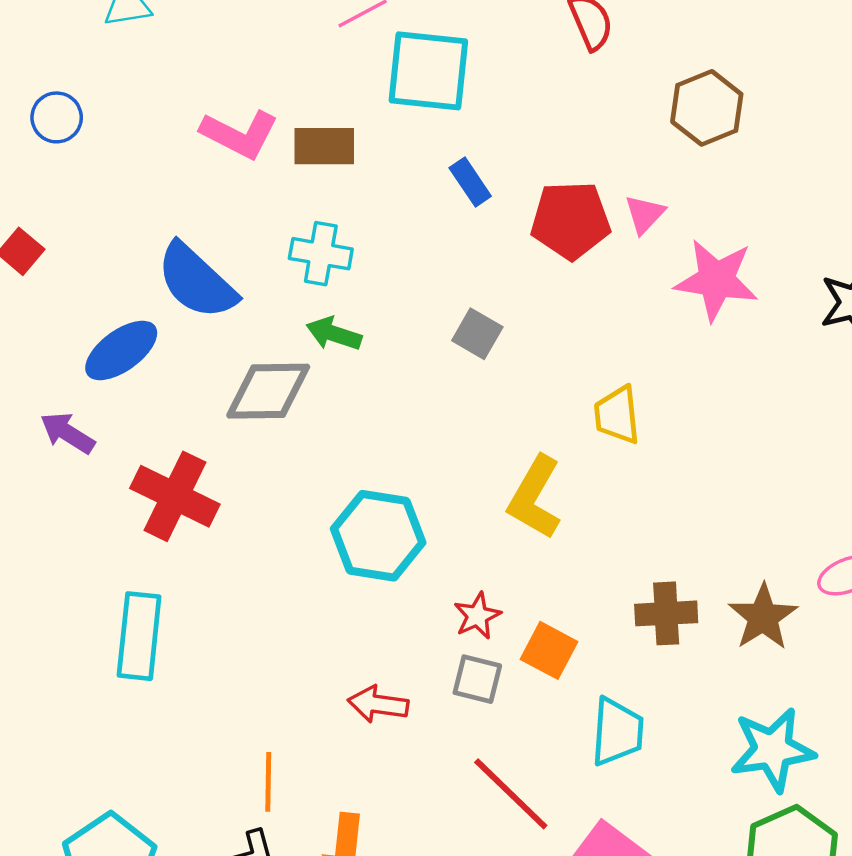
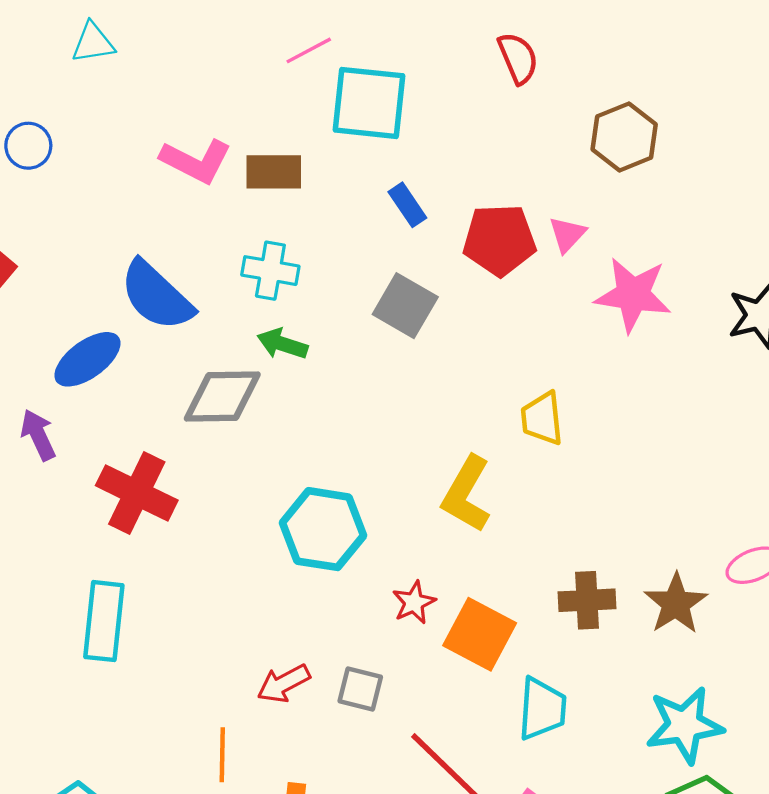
gray square: (477, 334) -> (405, 306), moved, size x1.4
purple arrow: (67, 433) -> (38, 435), turned 33
orange square: (549, 650) -> (480, 634), size x1.4
gray square: (477, 679) -> (360, 689), moved
red arrow: (378, 704) -> (284, 684), moved, turned -36

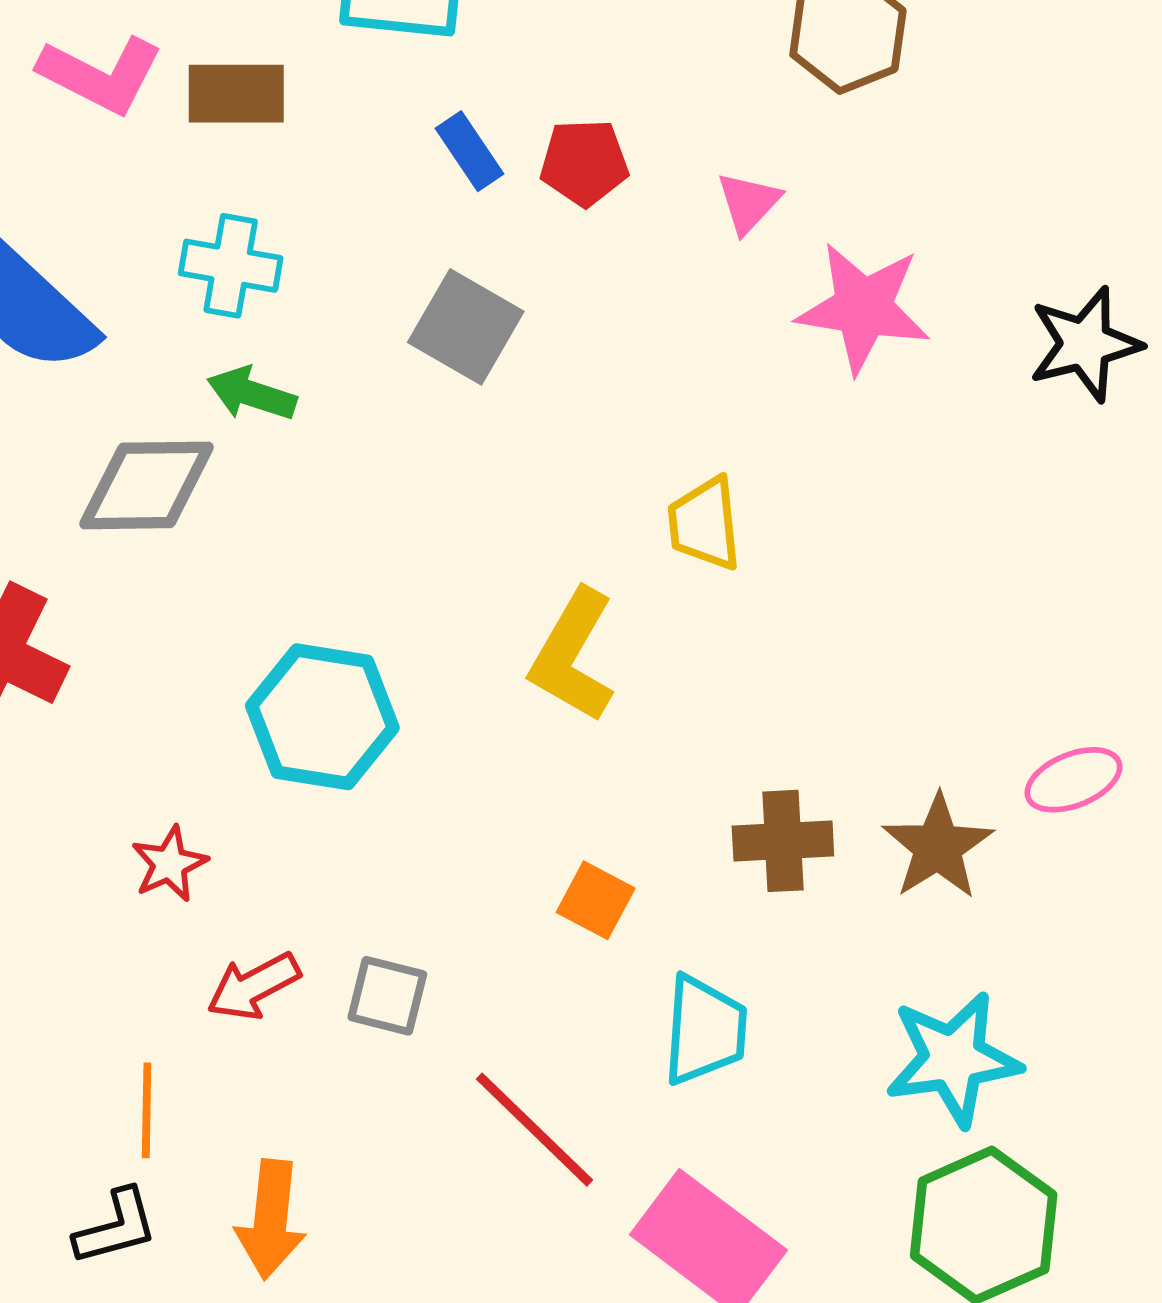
red pentagon: (499, 240) -> (584, 163), moved, size x0.7
red star: (414, 602) -> (169, 864), moved
orange square: (480, 634) -> (596, 900), size x0.6

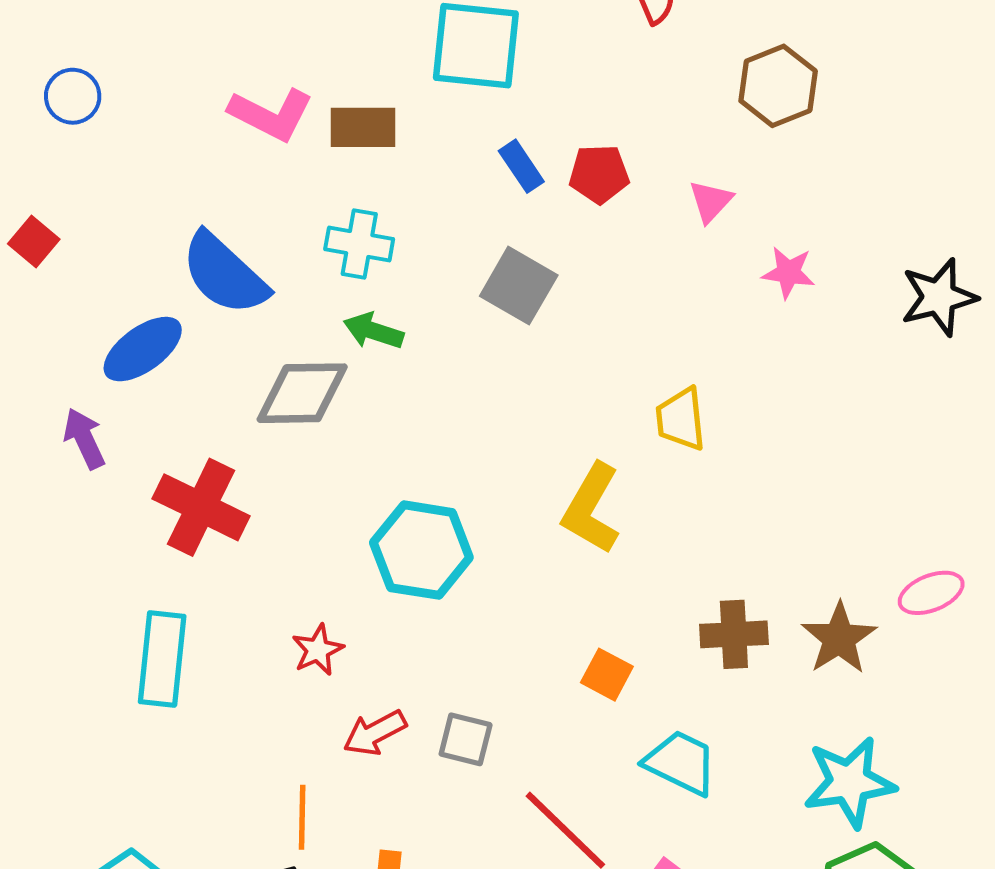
pink star: (863, 308) -> (788, 273), size x0.6
cyan trapezoid: (705, 1030) -> (681, 763), turned -68

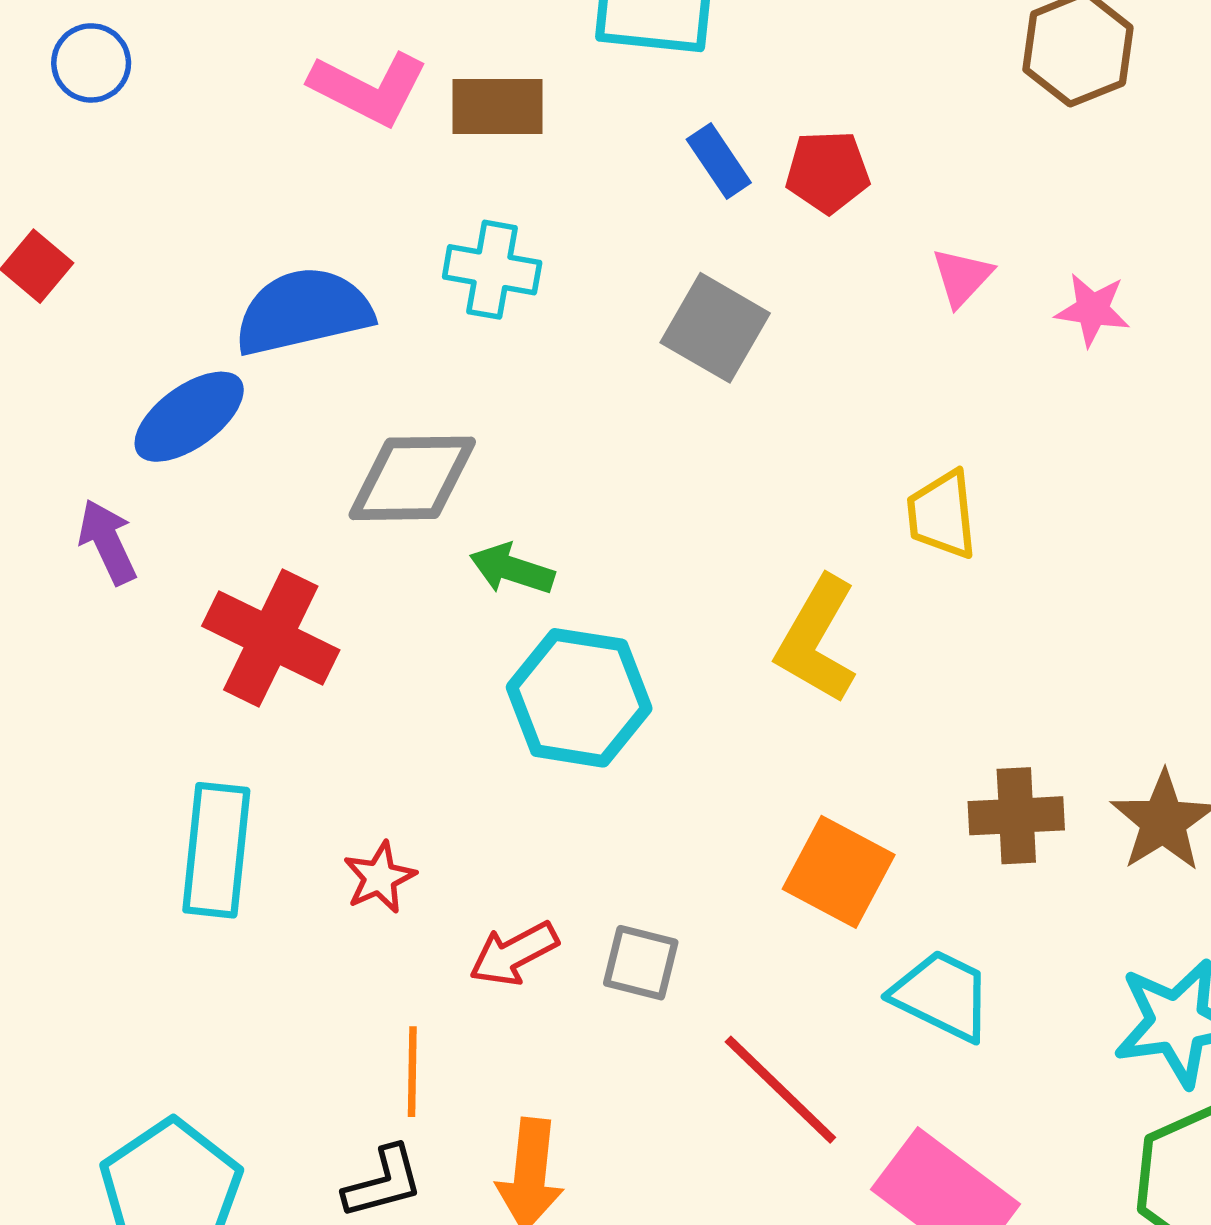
pink triangle: (711, 201) -> (962, 277), moved
blue semicircle: (224, 274) -> (303, 311), turned 124
green arrow: (373, 331) -> (512, 569), moved
red star: (318, 650) -> (380, 877), moved
orange square: (607, 675) -> (839, 872), size x1.5

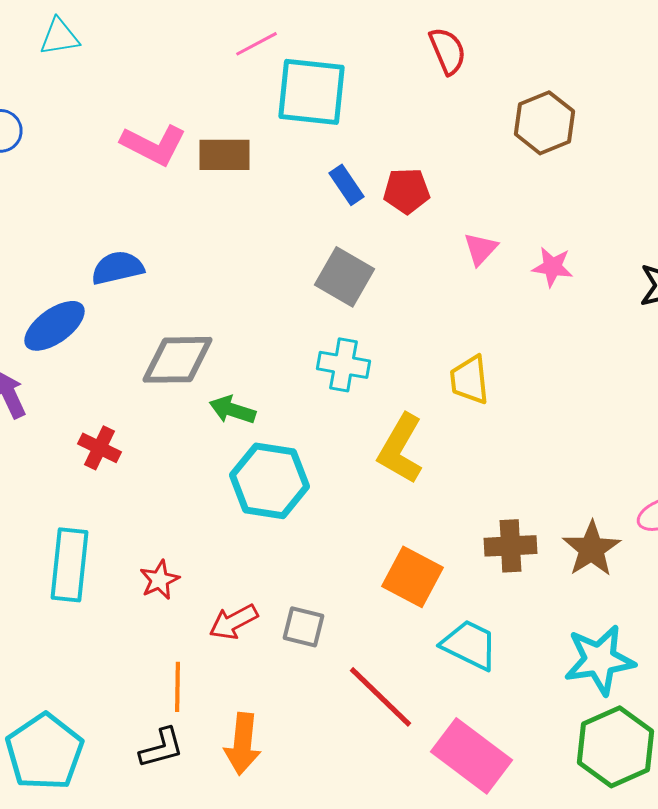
cyan cross: (492, 270) -> (344, 365), moved
blue semicircle: (303, 311) -> (118, 268), size x0.7
red cross: (271, 638) -> (100, 448), size x0.6

